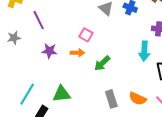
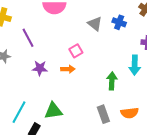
pink square: (86, 35) -> (76, 51), turned 32
green arrow: (102, 63) -> (112, 81), moved, turned 138
orange semicircle: (138, 99) -> (130, 113), turned -30

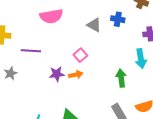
purple line: (28, 38) -> (31, 51), turned -48
purple star: (40, 68) -> (57, 74), moved

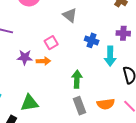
blue cross: (118, 19) -> (92, 40), moved
green arrow: (121, 78) -> (77, 79), moved

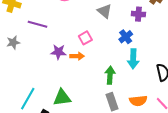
purple cross: (123, 33) -> (138, 14), moved
blue cross: (92, 40) -> (126, 37), turned 32
cyan arrow: (110, 56) -> (133, 59), moved

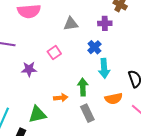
gray triangle: (105, 11) -> (71, 24), turned -42
orange arrow: (77, 56) -> (61, 98), moved
orange semicircle: (138, 101) -> (114, 99), moved

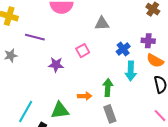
purple cross: (105, 23) -> (148, 41), moved
orange semicircle: (114, 99) -> (155, 61), moved, turned 36

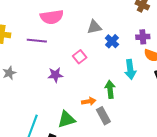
purple line: (35, 37) -> (37, 41), moved
blue cross: (123, 49) -> (112, 41), moved
gray rectangle: (110, 114) -> (103, 116), moved

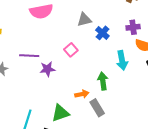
purple line: (37, 41) -> (29, 56), moved

